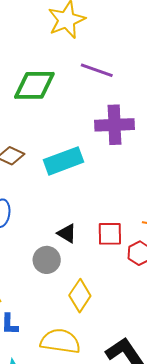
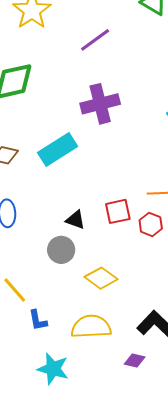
purple line: (97, 70) -> (95, 40), moved, turned -44
yellow diamond: (80, 296) -> (101, 278), turned -76

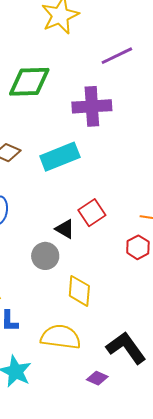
purple cross: (100, 104) -> (92, 106), moved
red square: (118, 211) -> (92, 213), moved, turned -32
yellow diamond: (101, 278) -> (79, 291), turned 48

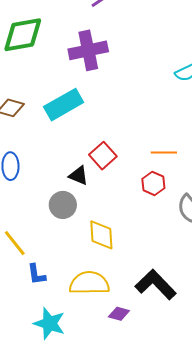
purple diamond: (97, 378) -> (119, 314), moved

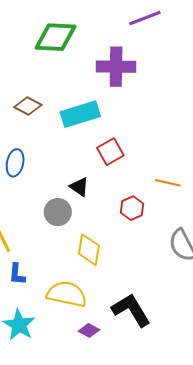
red square: (103, 156) -> (110, 152), moved
red hexagon: (153, 183) -> (132, 208), moved

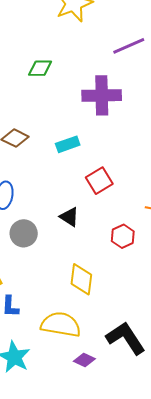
green diamond: (55, 37) -> (40, 68), size x0.6
cyan rectangle: (80, 114) -> (68, 144), size x0.6
gray circle: (58, 212) -> (24, 233), moved

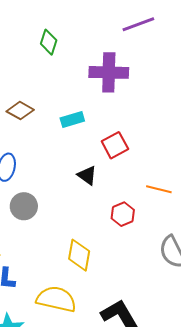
green diamond: (40, 68) -> (49, 42), turned -75
red square: (99, 181) -> (115, 145), moved
black triangle: (69, 217) -> (87, 175), moved

